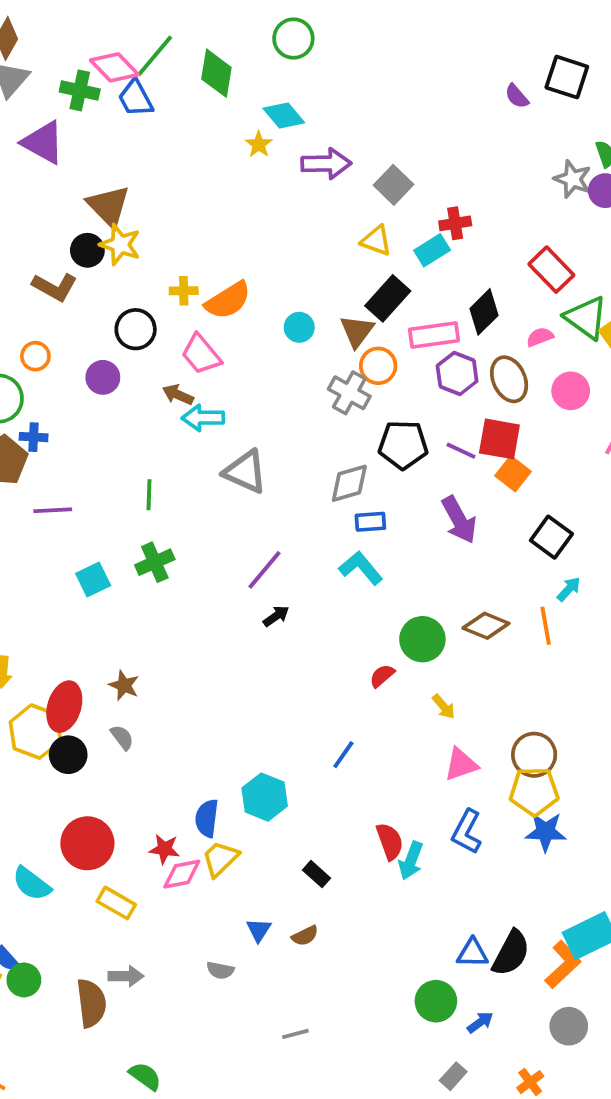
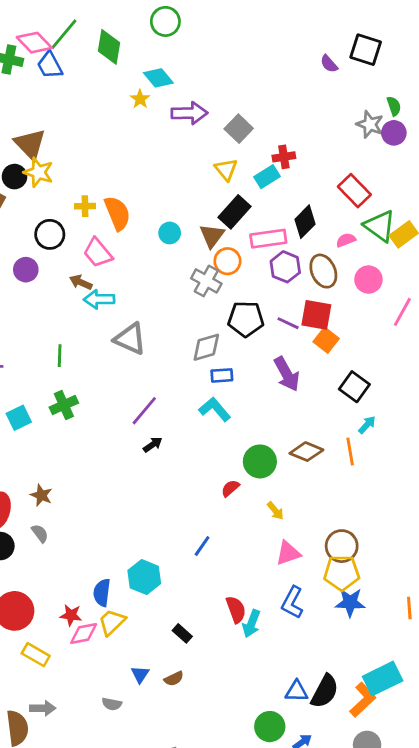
yellow triangle: (376, 241) -> (226, 170), turned 30
orange semicircle: (228, 300) -> (117, 213), turned -80

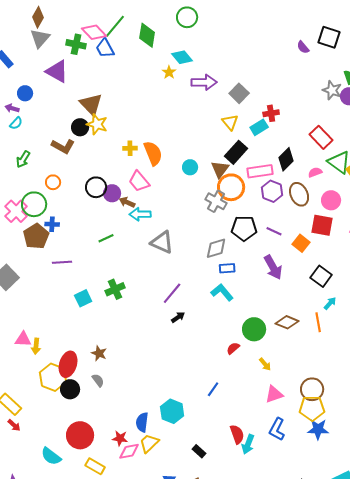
black circle: (50, 234) -> (96, 187), moved
orange circle: (227, 261) -> (231, 187), size x1.4
purple circle: (26, 270) -> (112, 193), moved
red square: (316, 315) -> (322, 225), moved
green line: (60, 356) -> (106, 238), moved, turned 63

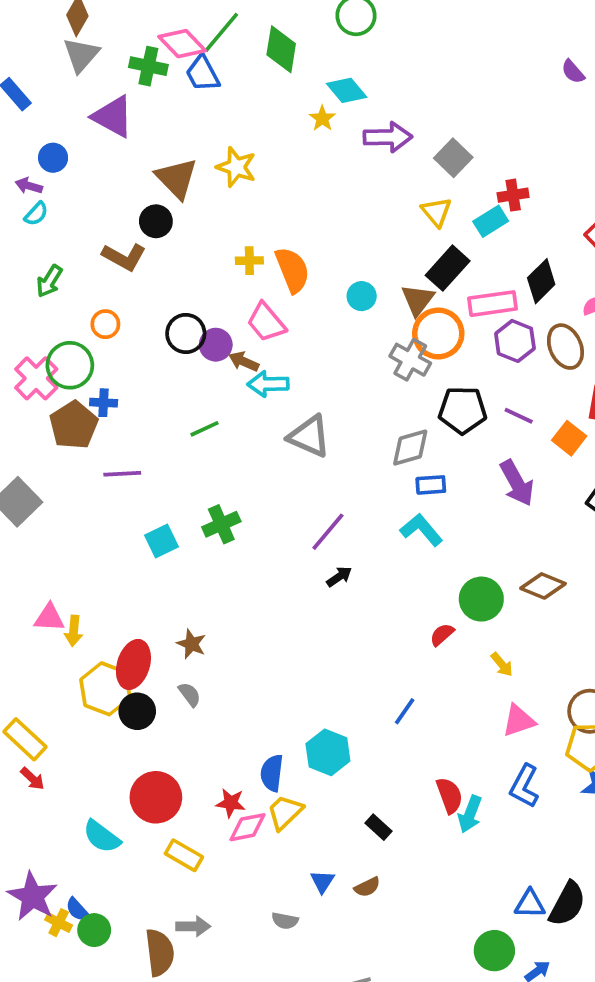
yellow star: (97, 124) -> (236, 167), moved

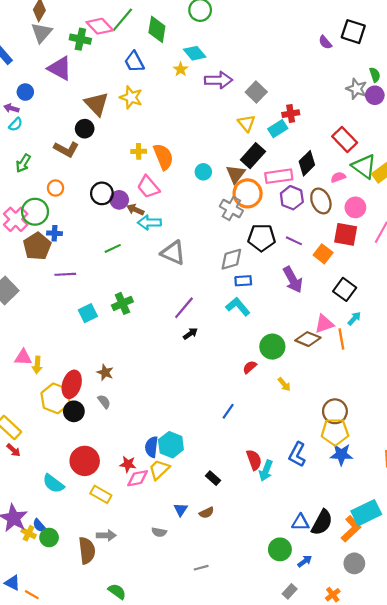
blue trapezoid: (203, 74) -> (134, 62), moved
pink triangle: (519, 721) -> (324, 324), moved
cyan hexagon: (328, 752) -> (171, 445), moved

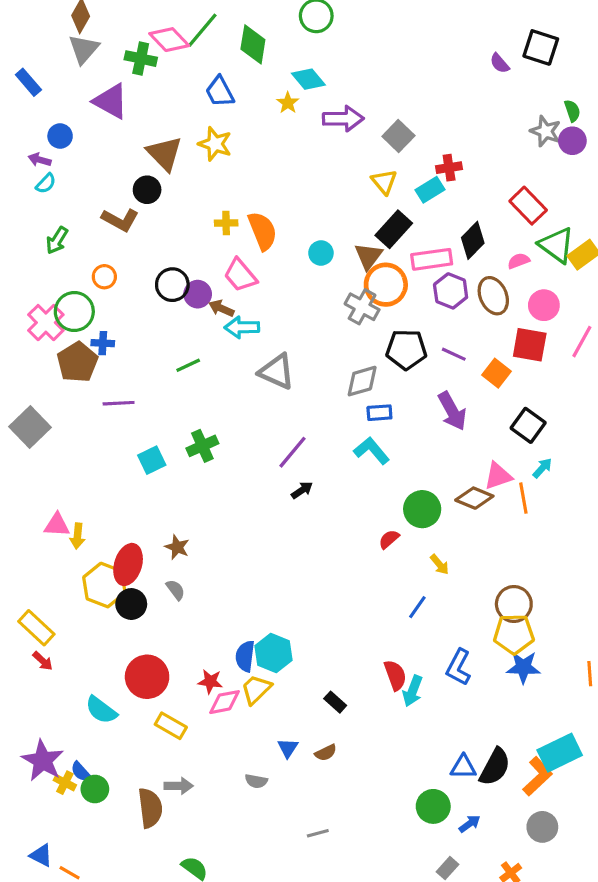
blue line: (228, 411) -> (417, 607), moved

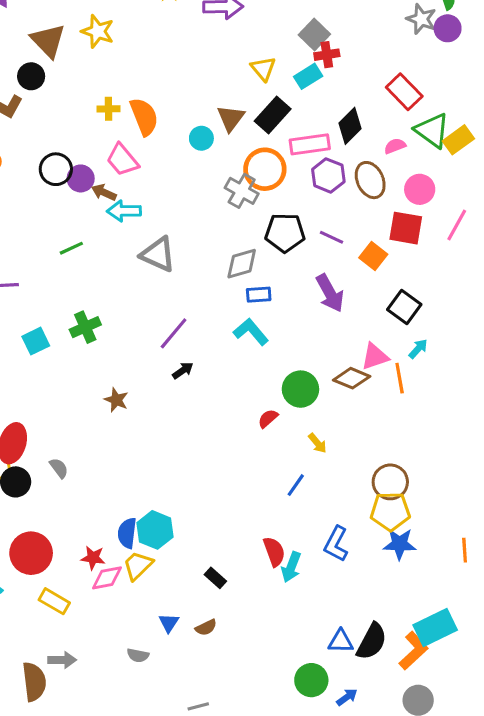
gray square: (398, 136) -> (314, 35), moved
brown triangle: (368, 256) -> (231, 118), moved
brown star: (177, 547) -> (116, 400), moved

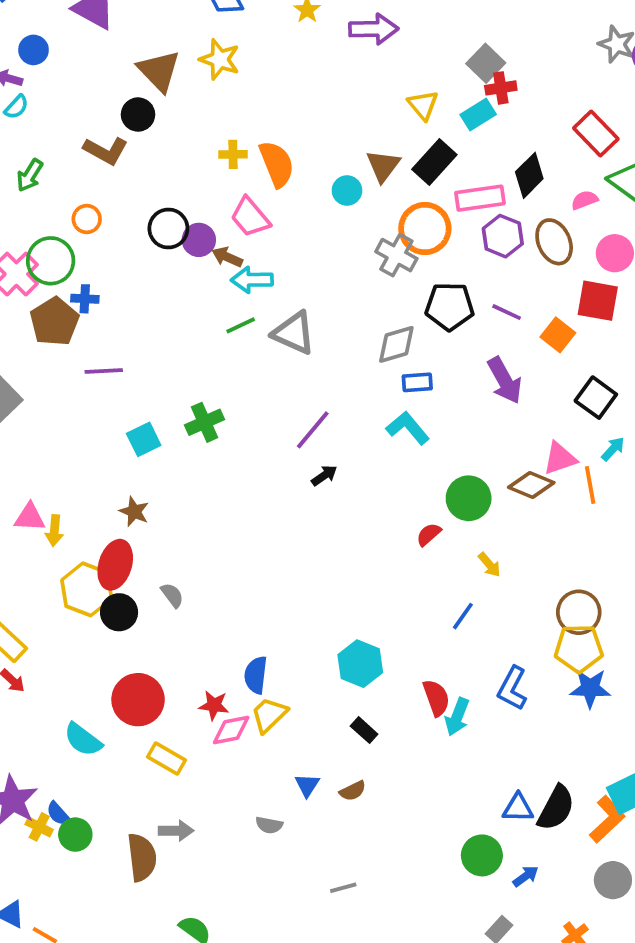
green line: (71, 248) -> (241, 325), moved
brown star: (116, 400) -> (134, 512), moved
cyan hexagon: (155, 530) -> (360, 664), moved

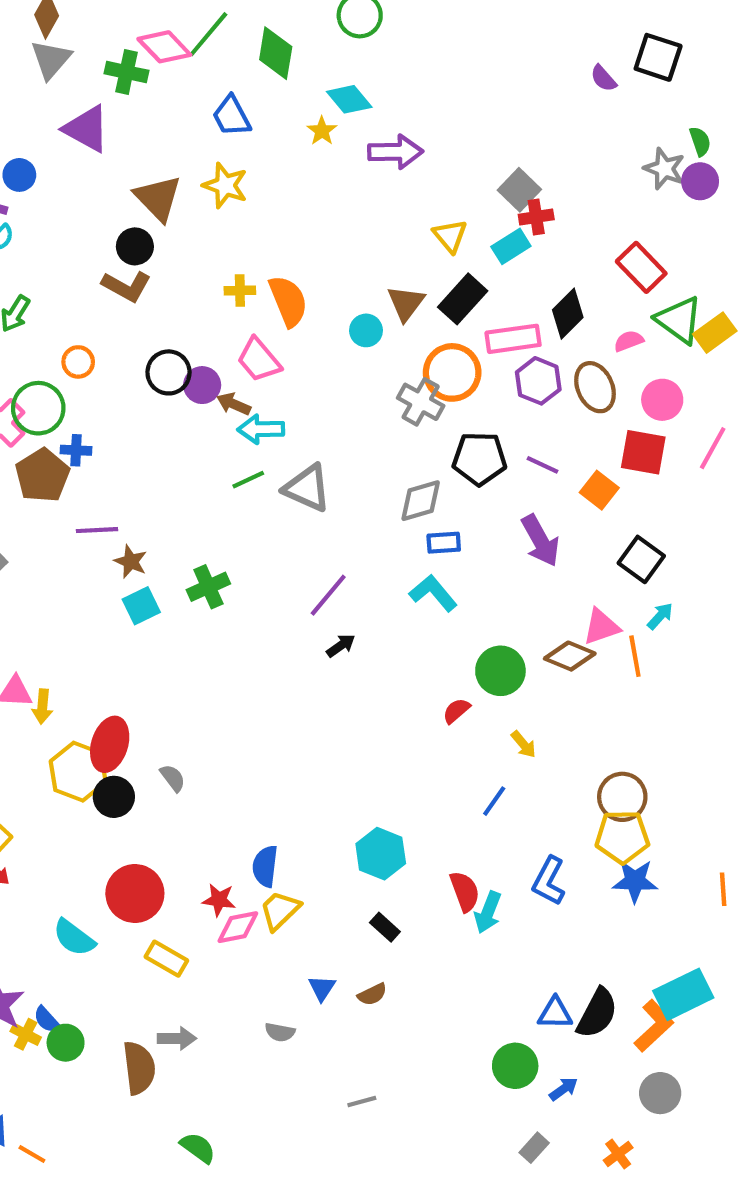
brown L-shape: (106, 151) -> (126, 286), moved
brown star: (134, 512) -> (131, 562), moved

